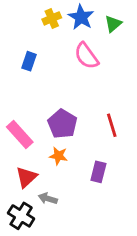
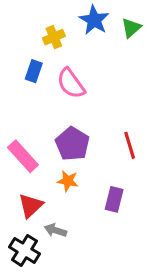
yellow cross: (52, 18) -> (54, 37), moved
pink semicircle: (86, 56) -> (71, 83), moved

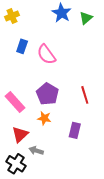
yellow cross: (54, 37) -> (12, 16), moved

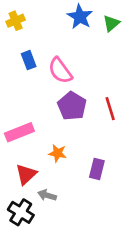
blue rectangle: (22, 46) -> (29, 60), turned -40
purple pentagon: (47, 94) -> (72, 106), moved
red line: (85, 95) -> (110, 109), moved
pink rectangle: (15, 102) -> (19, 132), turned -70

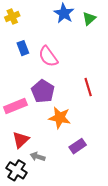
purple pentagon: (72, 106) -> (43, 91), moved
orange star: (58, 153) -> (60, 118), moved, size x1.5
purple rectangle: (97, 169) -> (78, 146), moved, turned 42

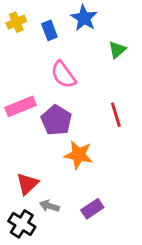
green triangle: (89, 19) -> (117, 50), moved
blue rectangle: (23, 48) -> (49, 30), moved
pink rectangle: (15, 106) -> (20, 106), moved
purple rectangle: (78, 146) -> (92, 209), moved

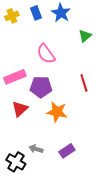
blue rectangle: (49, 30) -> (36, 13), moved
purple pentagon: (56, 120) -> (41, 87), turned -30
red triangle: (27, 184) -> (20, 109), moved

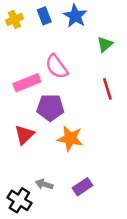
pink rectangle: (15, 77) -> (27, 83), moved
red line: (84, 83) -> (107, 89), moved

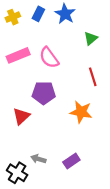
blue rectangle: (44, 16) -> (38, 14), turned 48
pink rectangle: (27, 83) -> (18, 55), moved
orange star: (70, 138) -> (81, 112), moved

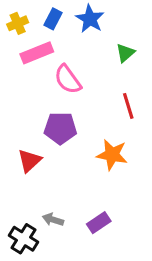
pink rectangle: (18, 55) -> (37, 53), moved

